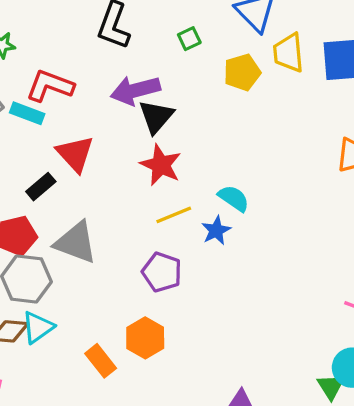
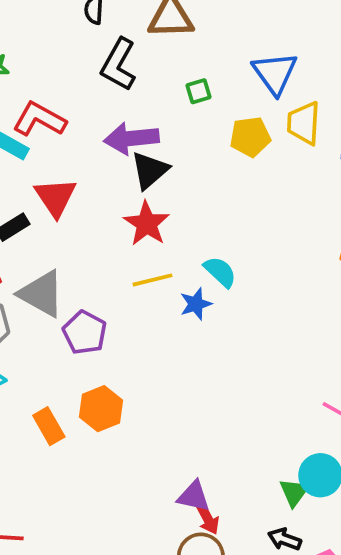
purple pentagon: (162, 272) -> (85, 332), moved

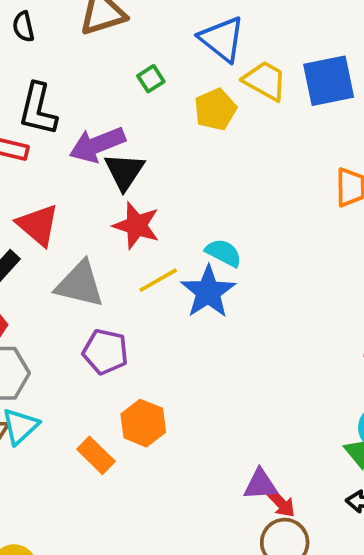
black L-shape: (119, 65) -> (38, 109), moved
yellow trapezoid: (304, 123) -> (265, 81), turned 132
gray triangle: (41, 294) -> (80, 284), moved
blue star: (196, 304) -> (208, 292), size x1.6

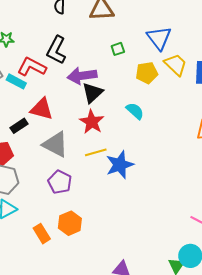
red triangle: (38, 225) -> (42, 109), turned -40
cyan semicircle: (223, 253) -> (135, 111), moved

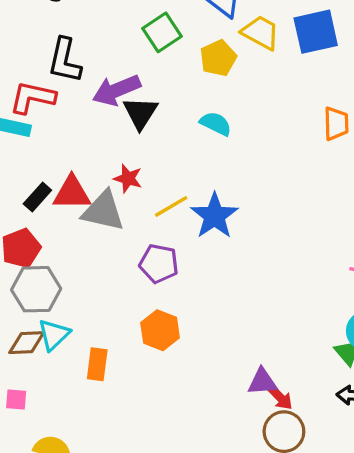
green square: (118, 49) -> (162, 32), size x1.6
red triangle: (42, 109) -> (72, 193), moved
red star: (92, 122) -> (128, 179), moved, size x0.7
purple pentagon: (60, 182) -> (159, 264), moved
orange rectangle: (42, 234) -> (97, 364), moved, turned 54

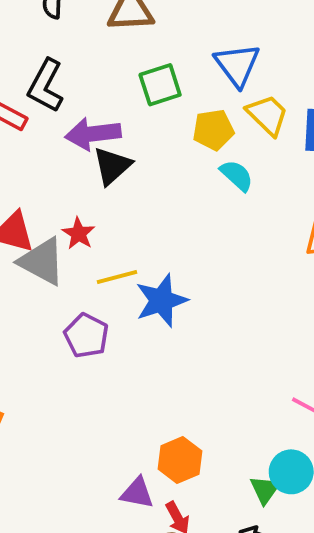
cyan semicircle: (216, 124) -> (237, 175), moved
orange hexagon: (160, 330) -> (180, 460), moved
purple triangle: (262, 382) -> (137, 493), moved

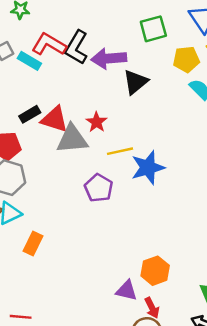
black L-shape: (46, 86) -> (76, 47), moved
black triangle: (112, 166) -> (135, 82), moved
gray triangle: (42, 261) -> (72, 139), turned -36

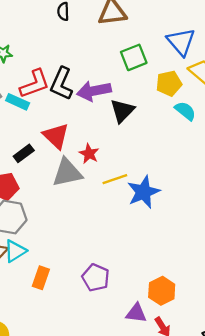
red L-shape: (49, 44) -> (35, 84), turned 136
red triangle: (54, 119) -> (56, 136), moved, turned 32
purple pentagon: (99, 188) -> (96, 278), moved

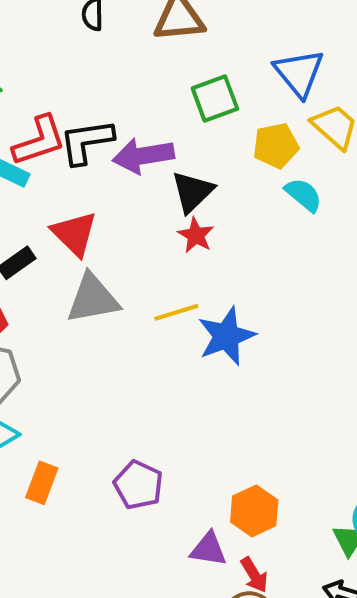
black L-shape: (61, 84) -> (86, 142), turned 56
red star: (89, 154) -> (196, 235), moved

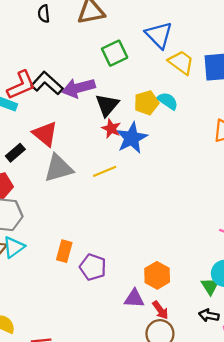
black L-shape: (86, 142) -> (47, 83), turned 56
yellow pentagon: (276, 146) -> (146, 103), moved
blue star: (226, 336) -> (132, 138), moved
orange rectangle: (42, 483) -> (64, 251), moved

